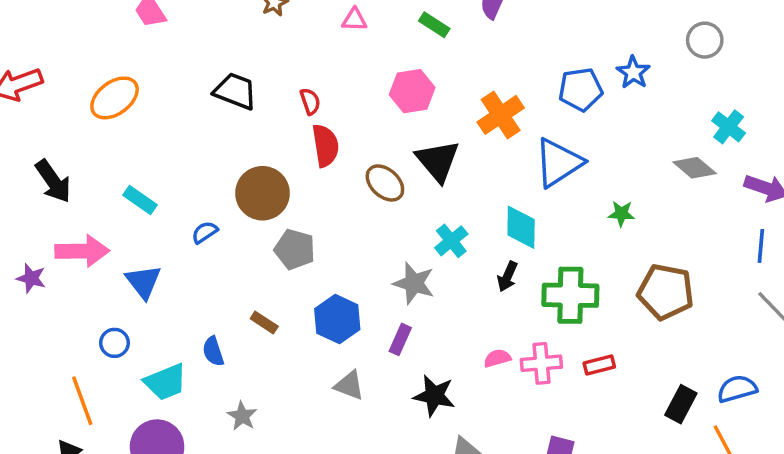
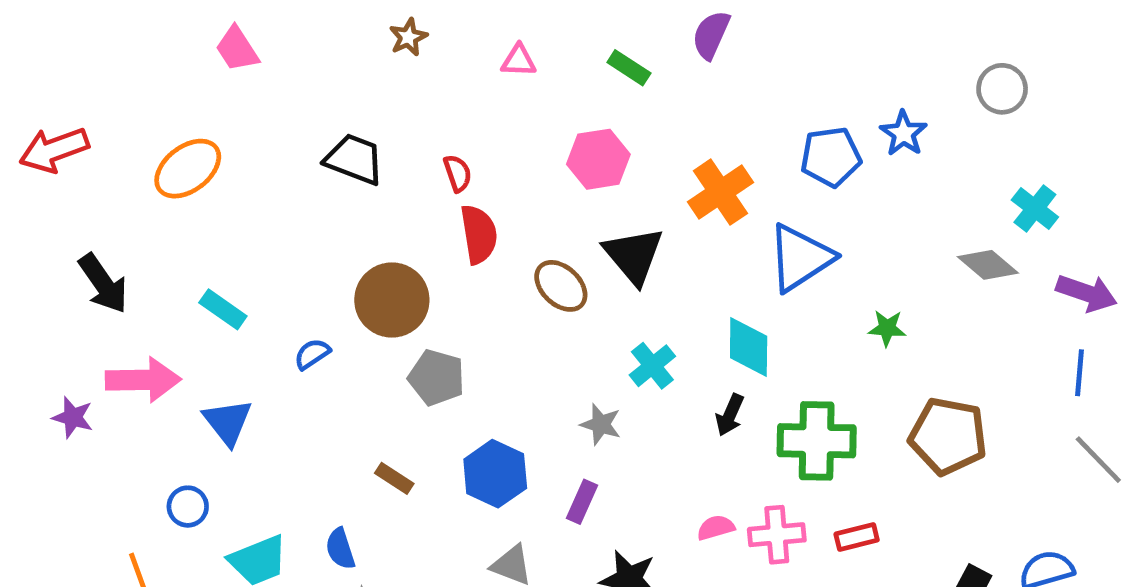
gray star: (414, 283) -> (601, 424), size x0.7
blue semicircle: (213, 351) -> (340, 549), moved

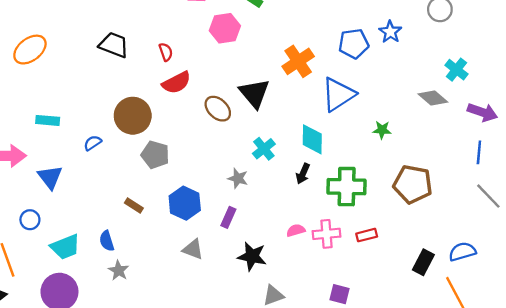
pink hexagon: (598, 159) -> (225, 28), moved
red semicircle: (479, 234) -> (176, 83), turned 72
cyan rectangle: (223, 309) -> (48, 120), turned -30

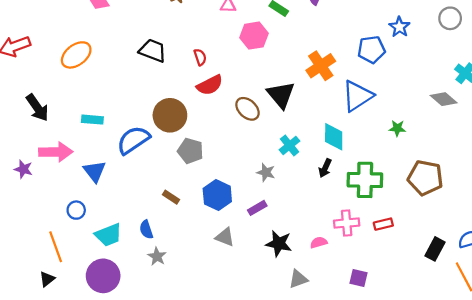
blue star: (390, 32) -> (399, 27), moved
blue semicircle: (93, 143) -> (133, 140), size x2.0
purple rectangle: (228, 217) -> (257, 208), turned 36
pink semicircle: (296, 230) -> (319, 242), moved

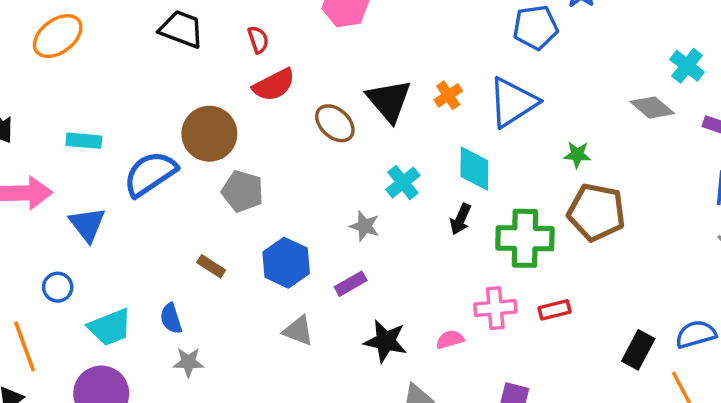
orange cross: (321, 66) -> (448, 95), moved, size x0.6
brown pentagon: (425, 178) -> (596, 212), moved
gray star: (157, 256) -> (188, 362), turned -30

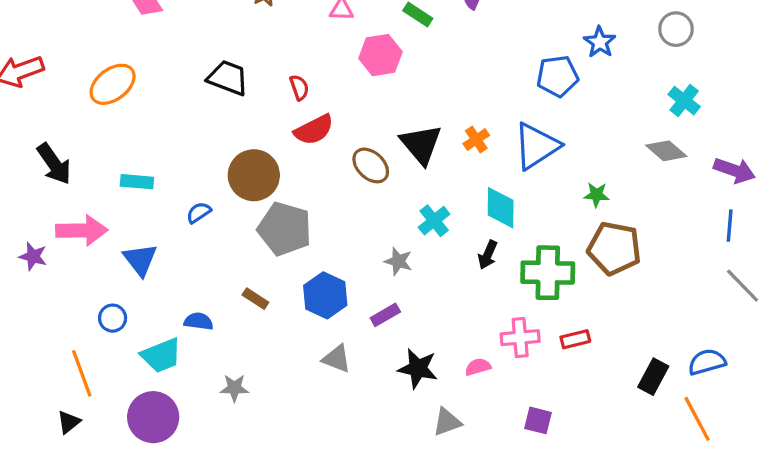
cyan cross: (687, 66) -> (684, 101), moved
blue semicircle: (150, 174) -> (199, 213), size x0.5
gray pentagon: (242, 191) -> (285, 229), size x1.4
blue semicircle: (171, 319) -> (199, 321), moved, turned 116

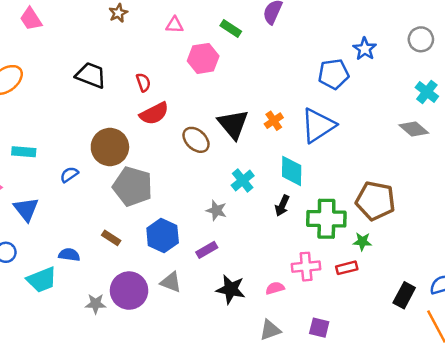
green star: (596, 195) -> (362, 242), moved
purple circle: (153, 417) -> (129, 291), moved
gray triangle: (447, 422) -> (270, 330), moved

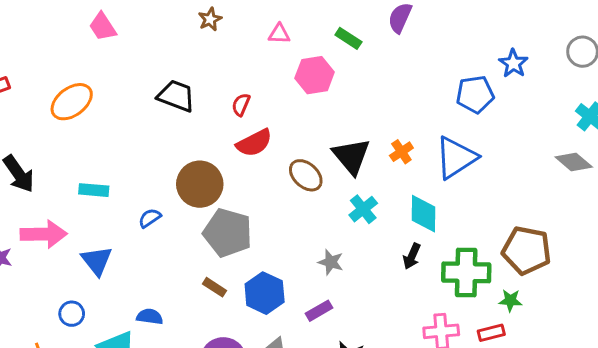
red semicircle: (143, 82) -> (241, 105), turned -138
cyan cross: (243, 180) -> (363, 209), moved
brown rectangle: (111, 238) -> (214, 287), moved

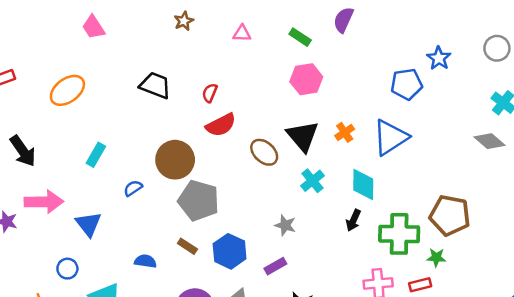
pink hexagon: (315, 75) -> (306, 79), moved
cyan rectangle: (94, 190) -> (96, 155), moved, turned -65
blue semicircle: (150, 317) -> (145, 261), moved

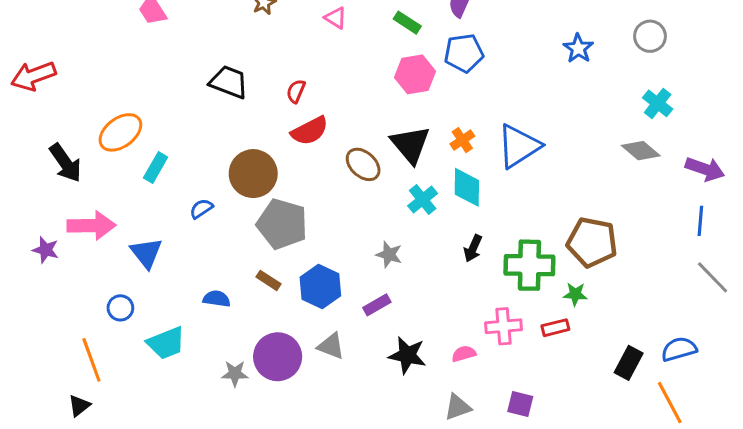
pink triangle: (242, 33) -> (336, 18), turned 30
blue pentagon: (407, 84) -> (464, 53), moved
orange ellipse: (67, 90) -> (120, 132), moved
cyan diamond: (363, 184) -> (467, 187), moved

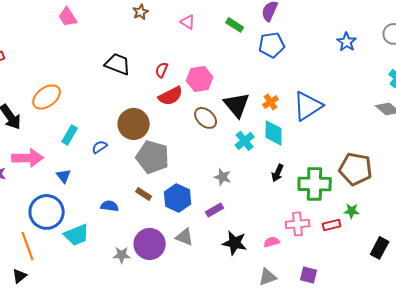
pink hexagon: (415, 74) -> (200, 79), moved
cyan rectangle: (156, 167) -> (70, 135), moved
blue triangle: (146, 253) -> (64, 176), size x0.7
green star: (575, 294) -> (352, 211), moved
blue circle: (120, 308) -> (47, 212), size x2.0

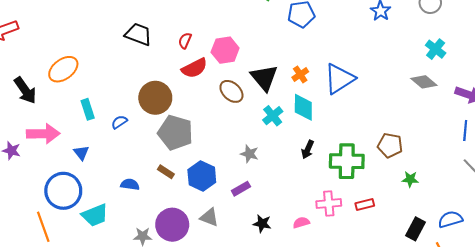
cyan rectangle: (70, 135) -> (88, 109), turned -48
brown pentagon: (356, 169) -> (390, 145), size x0.7
green star: (352, 211) -> (410, 179), moved
black star: (235, 243) -> (262, 224), size x0.7

